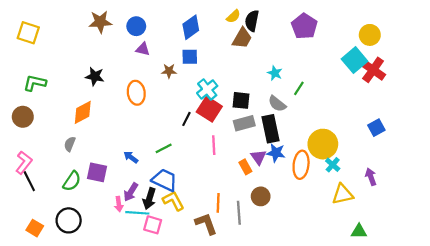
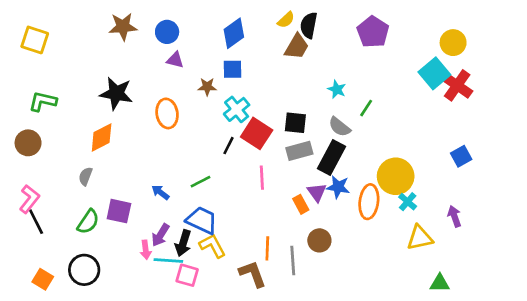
black star: (95, 76) -> (116, 93), size x1.4
cyan cross: (207, 89) -> (237, 109), moved
black rectangle: (270, 129) -> (331, 158), turned 40

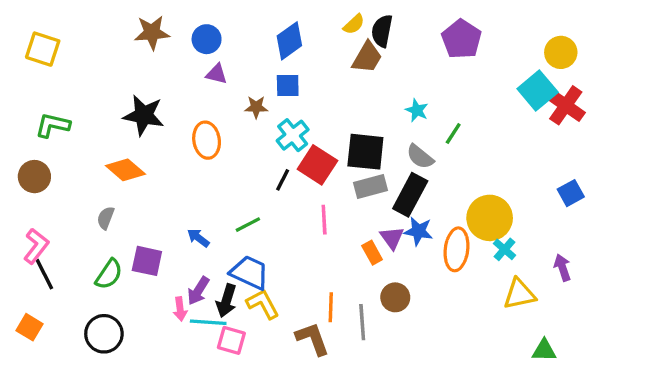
black square: (295, 123) -> (365, 152), size x1.4
orange diamond: (102, 138) -> (125, 170), turned 68
orange square: (43, 279) -> (29, 327), moved

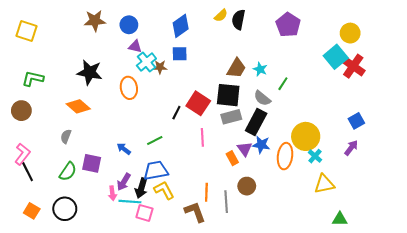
brown trapezoid: (367, 57) -> (236, 68), moved
cyan cross: (293, 135) -> (146, 62), moved
purple arrow: (562, 268) -> (351, 148), moved, turned 56
blue trapezoid: (250, 273) -> (156, 171), turned -35
orange square: (29, 327) -> (32, 211), moved

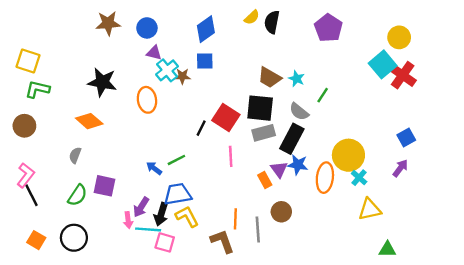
yellow square: (27, 31) -> (28, 61), moved
brown trapezoid: (236, 68) -> (270, 77), turned 90
blue arrow: (124, 149) -> (154, 168), moved

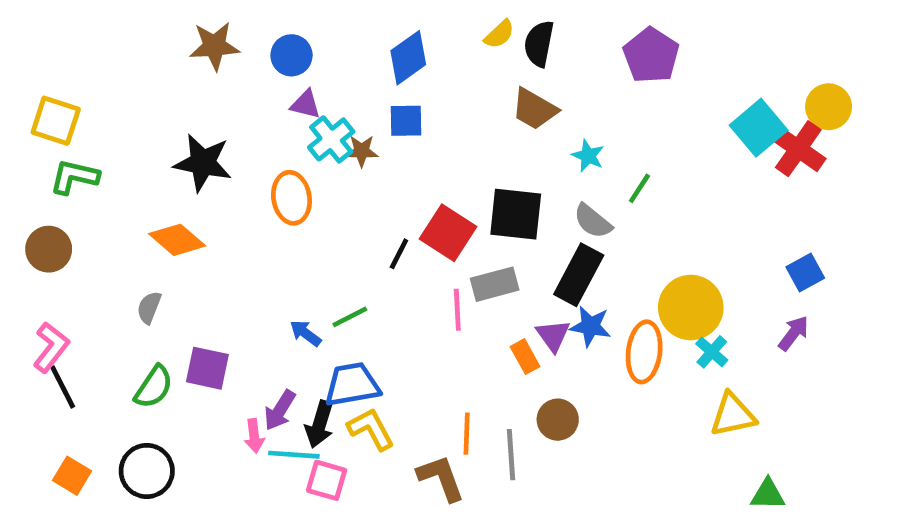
yellow circle: (399, 37) -> (829, 107), moved
brown trapezoid: (270, 77) -> (534, 109), moved
gray rectangle: (264, 133) -> (495, 284), moved

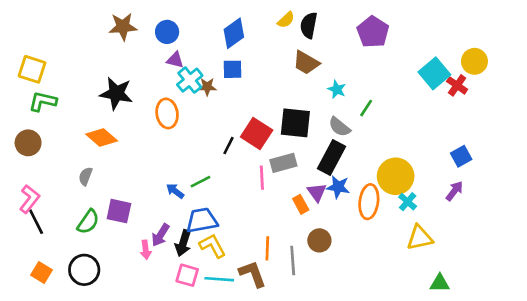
red cross: (798, 149) -> (457, 85), size x0.7
cyan line: (294, 455) -> (219, 279), moved

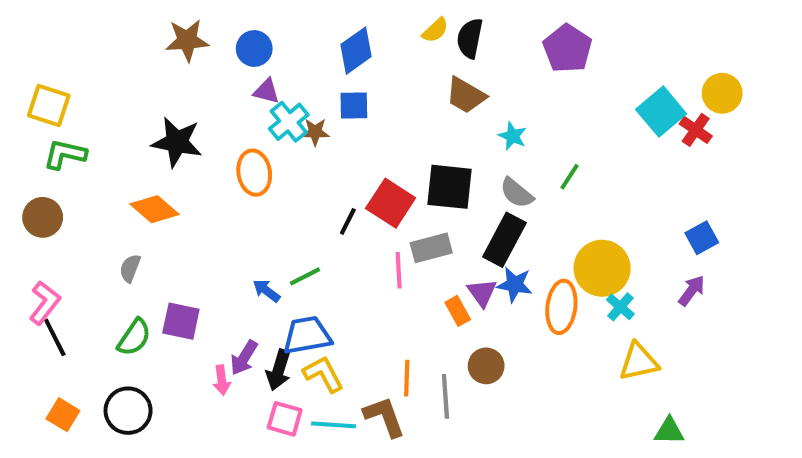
green line: (366, 108) -> (570, 177), moved

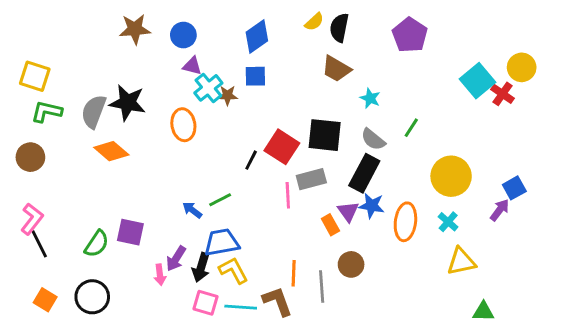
blue square: (702, 238) -> (514, 188), moved
gray semicircle: (130, 268) -> (94, 111), moved, size x1.6
yellow circle: (602, 268) -> (451, 176), moved

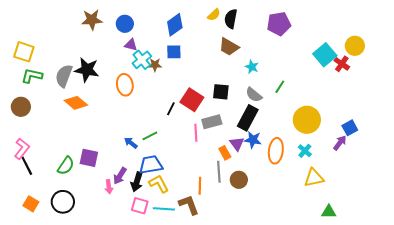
purple pentagon: (410, 35) -> (279, 24), turned 30
black square: (325, 135) -> (221, 92), size x0.7
gray line: (322, 287) -> (219, 172), moved

